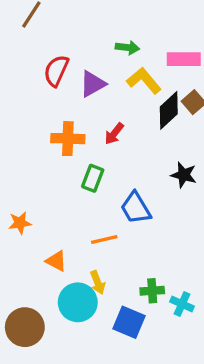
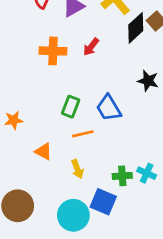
green rectangle: (93, 178) -> (71, 107), moved
cyan circle: (78, 302) -> (73, 215), moved
cyan cross: (182, 304) -> (147, 173), moved

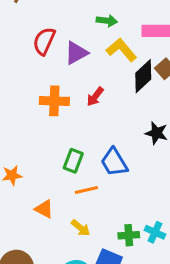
yellow arrow: (77, 169) -> (81, 228), turned -30

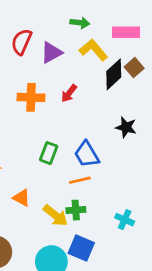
orange line: (86, 190) -> (80, 180), moved
yellow arrow: (81, 228) -> (55, 215), size x1.4
green cross: (129, 235) -> (76, 210), moved

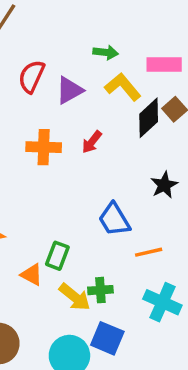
black star: (126, 127) -> (164, 185), turned 30
green rectangle: (49, 153) -> (57, 256), moved
orange line: (80, 180) -> (149, 252), moved
cyan cross: (125, 220) -> (162, 302), size x1.5

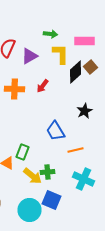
yellow L-shape: (123, 87) -> (60, 54), turned 40

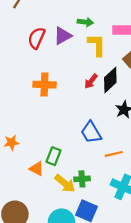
purple triangle: (30, 56) -> (63, 36), moved
black diamond: (76, 72) -> (110, 80), moved
red arrow: (42, 86) -> (91, 81), moved

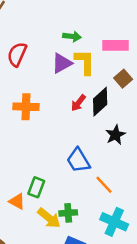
purple triangle: (63, 36) -> (62, 63), moved
orange line: (114, 154) -> (104, 185), turned 60

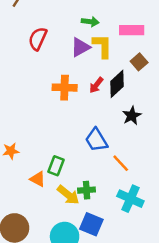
orange cross: (26, 107) -> (65, 88), moved

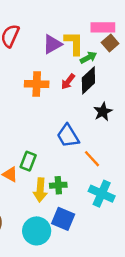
green arrow: (90, 22) -> (88, 58), moved, turned -35
brown square: (139, 62) -> (110, 43), moved
yellow arrow: (68, 195) -> (40, 190), turned 55

